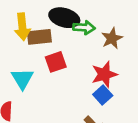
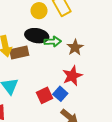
red square: (56, 62) -> (44, 95), moved
blue square: (103, 95) -> (60, 94), moved

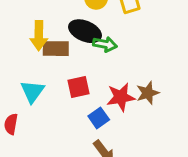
brown star: (75, 47) -> (148, 93), moved
red square: (44, 95) -> (78, 87), moved

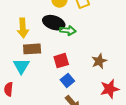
brown rectangle: (56, 49) -> (32, 49), moved
red square: (78, 87) -> (61, 61), moved
red star: (121, 97) -> (110, 89), moved

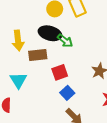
green arrow: (68, 30) -> (65, 41), turned 35
brown rectangle: (32, 49) -> (38, 55), moved

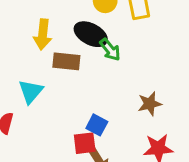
red square: (60, 72) -> (85, 143), moved
blue square: (67, 93) -> (97, 125), turned -32

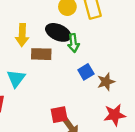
green arrow: (110, 50) -> (73, 43), turned 36
blue square: (97, 125) -> (86, 72), moved, turned 35

